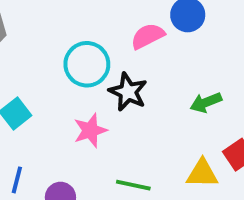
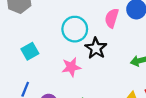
pink semicircle: (148, 36) -> (112, 18), turned -54

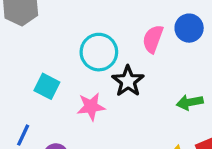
cyan square: (30, 51) -> (47, 86), moved, turned -36

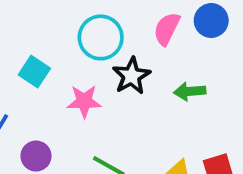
green arrow: (190, 102) -> (190, 91), moved

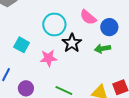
blue circle: (211, 21) -> (109, 27), moved
pink semicircle: (167, 29) -> (88, 17), turned -72

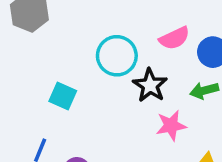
pink semicircle: (88, 17) -> (174, 38), turned -60
pink star: (49, 58) -> (171, 126), moved

